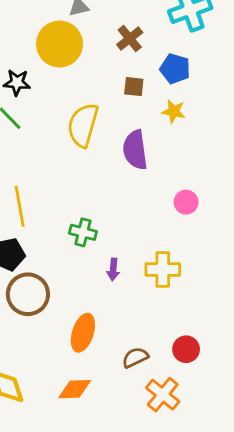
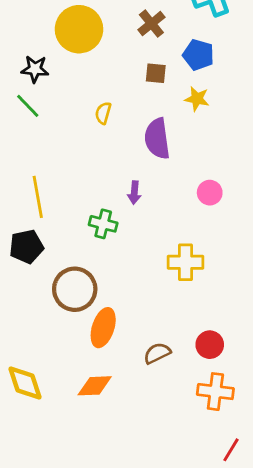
yellow semicircle: (83, 125) -> (103, 113), size x0.5
purple arrow: (113, 269) -> (134, 193), moved
brown circle: (28, 294) -> (75, 289), moved
orange cross: (163, 395) -> (215, 392), moved, turned -32

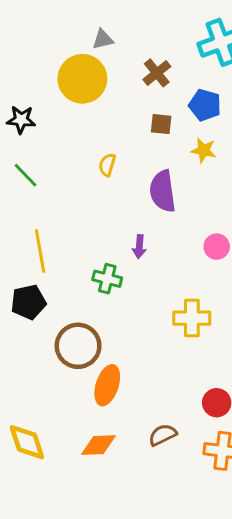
black star: (35, 69) -> (21, 120), moved
green line: (28, 106) -> (25, 175), moved
brown semicircle: (157, 353) -> (163, 435), moved

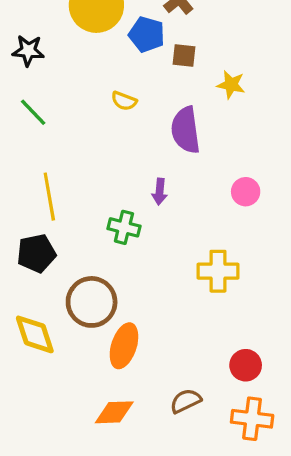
blue pentagon: (205, 105) -> (147, 34), moved
yellow semicircle: (107, 165) -> (124, 101), turned -85
yellow diamond: (27, 442) -> (35, 334), moved

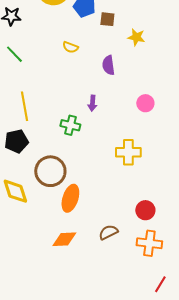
purple semicircle: (186, 130) -> (108, 65), size x0.7

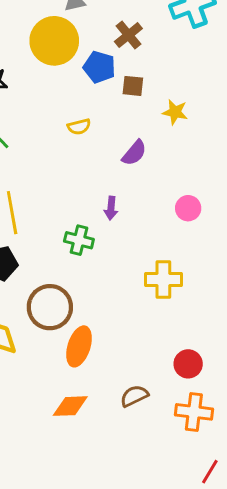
yellow semicircle: (70, 47) -> (79, 127), turned -35
purple semicircle: (108, 65) -> (134, 153), turned -132

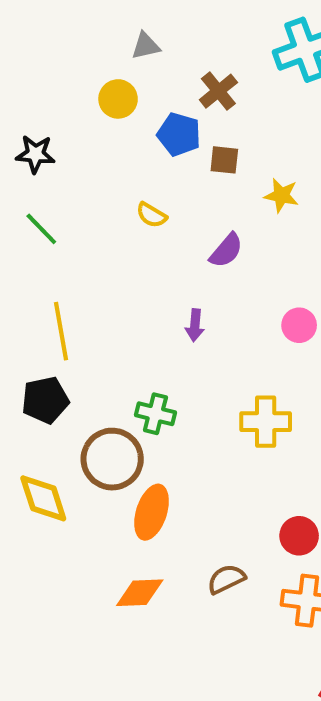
yellow circle: (54, 41) -> (118, 99), size x0.6
yellow semicircle: (79, 127) -> (152, 215), turned 45
green cross: (79, 240) -> (155, 414), moved

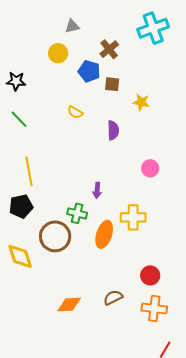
purple semicircle: (226, 250) -> (113, 130), turned -42
purple arrow: (195, 325) -> (97, 190), moved
orange ellipse: (152, 512) -> (104, 234), moved

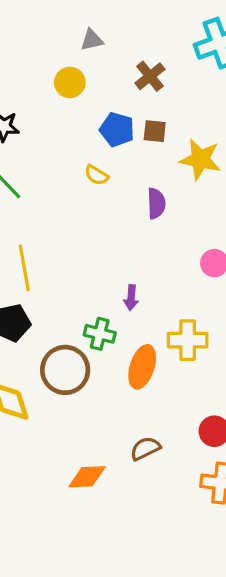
blue pentagon: (89, 71) -> (117, 130), moved
yellow star: (141, 102) -> (200, 159), size x1.5
brown semicircle: (113, 297) -> (145, 448), moved

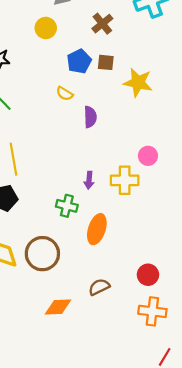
blue pentagon: (117, 130) -> (79, 61), turned 30
purple semicircle: (156, 203) -> (90, 117), moved
yellow cross: (188, 340) -> (125, 180), moved
brown circle: (65, 370) -> (42, 254), moved

